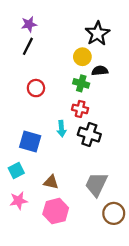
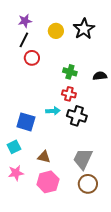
yellow circle: (82, 57) -> (56, 31), moved
black semicircle: (100, 71) -> (100, 76), moved
red circle: (36, 88) -> (32, 58), moved
cyan arrow: (61, 129) -> (53, 111), turned -88
brown circle: (114, 213) -> (88, 184), moved

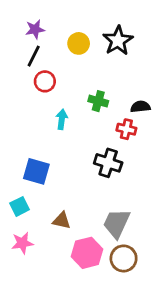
red cross: (69, 94) -> (126, 129), moved
cyan arrow: (53, 111) -> (62, 119), moved, turned -80
pink hexagon: (48, 182) -> (87, 253), moved

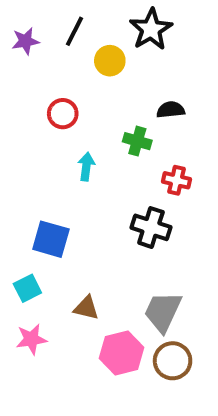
purple star: (35, 29) -> (25, 41), moved
black star: (118, 41) -> (151, 29), moved
black line: (34, 56) -> (74, 31), moved
black semicircle: (140, 107) -> (171, 110), moved

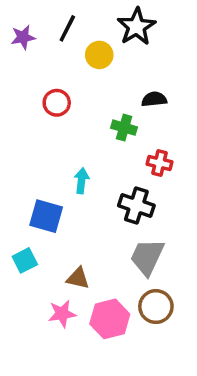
cyan arrow: (86, 167) -> (82, 181), moved
gray trapezoid: (163, 312) -> (147, 257), moved
pink star: (31, 339) -> (62, 314), moved
brown circle: (173, 361) -> (156, 307), moved

